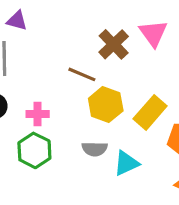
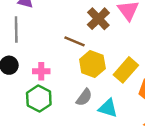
gray semicircle: (95, 149) -> (84, 97), turned -54
cyan triangle: (126, 163) -> (108, 108), turned 42

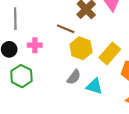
pink cross: (41, 71) -> (35, 45), moved
green hexagon: (39, 99) -> (21, 76), moved

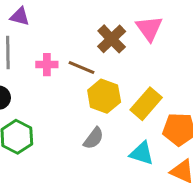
pink cross: (35, 45) -> (47, 65), moved
cyan triangle: (94, 86) -> (142, 153), moved

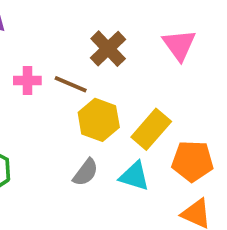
pink triangle: (149, 28) -> (179, 45), moved
cyan triangle: (142, 153) -> (134, 176), moved

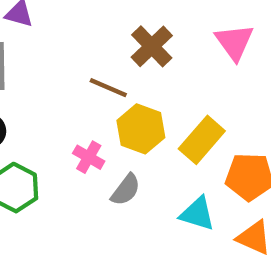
pink cross: (27, 81) -> (89, 157), moved, turned 30
cyan triangle: (134, 176) -> (197, 214), moved

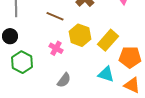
brown line: (108, 88) -> (55, 16), moved
gray semicircle: (126, 190) -> (64, 80), moved

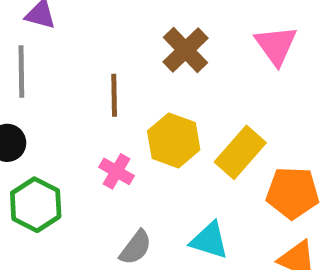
brown line: (55, 16) -> (114, 95), turned 66
cyan triangle: (106, 74) -> (209, 240), moved

